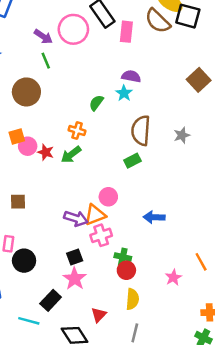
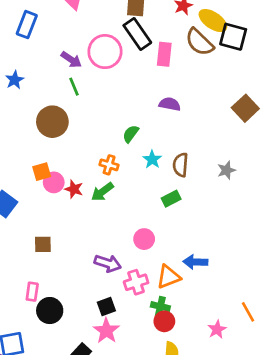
cyan star: (124, 93) -> (152, 159), moved
brown semicircle: (141, 131) -> (181, 165), size x0.7
orange triangle: (95, 215) -> (168, 277), moved

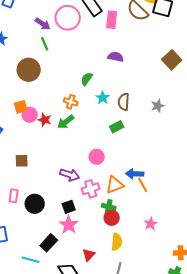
black circle: (50, 311) -> (35, 204), moved
orange line: (248, 312) -> (143, 185), moved

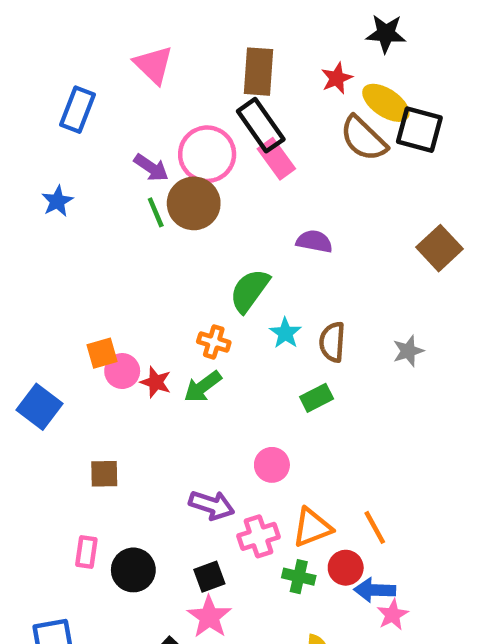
pink rectangle: (112, 20) -> (276, 159), moved, turned -42
brown circle: (29, 70) -> (194, 203), moved
green semicircle: (87, 79) -> (250, 291), size x1.5
blue arrow: (135, 174) -> (375, 590), moved
red circle: (112, 218) -> (346, 568), moved

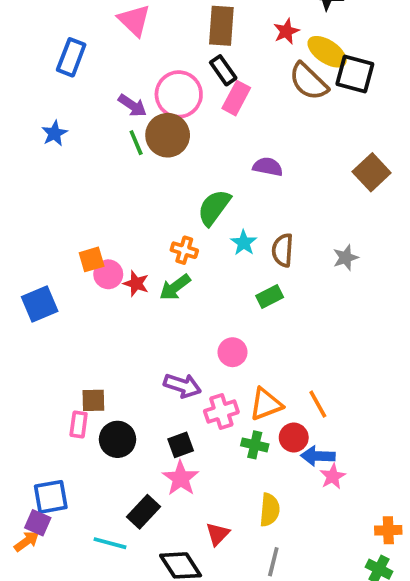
black rectangle: (261, 125) -> (223, 70), size x0.7
pink rectangle: (276, 159) -> (236, 98), turned 64
blue square: (39, 407) -> (40, 304), turned 30
brown square: (104, 474) -> (93, 400), moved

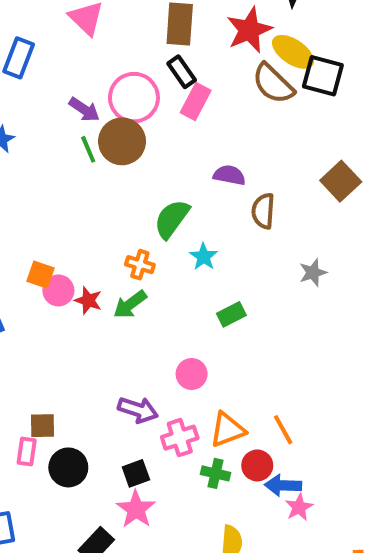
red star: (286, 31) -> (249, 30), size x1.6
brown semicircle: (283, 250) -> (263, 211), moved
orange square: (92, 259) -> (40, 275), turned 35

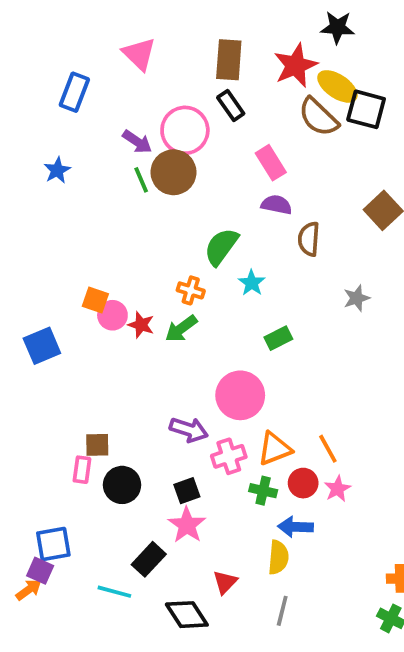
pink rectangle: (196, 102) -> (271, 163), moved, turned -60
pink circle: (192, 374) -> (240, 395), size x1.6
blue arrow: (283, 485) -> (296, 527), moved
pink star: (299, 507) -> (337, 489), moved

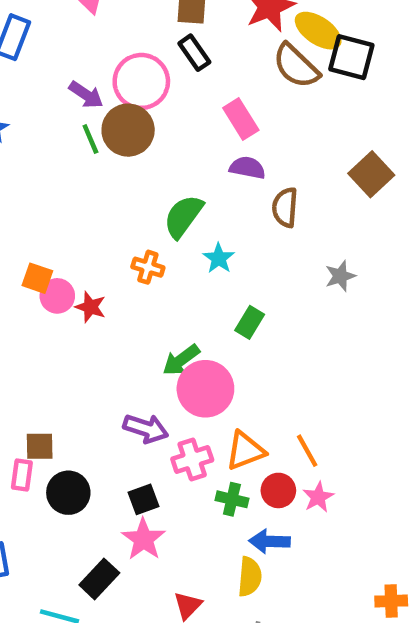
green arrow: (181, 329) -> (181, 360), moved
green rectangle: (278, 338) -> (250, 322), turned -32

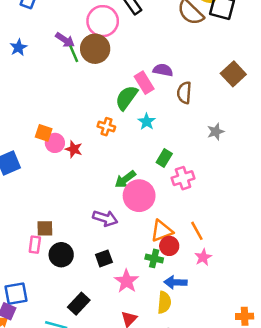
purple arrow: (86, 95) -> (65, 40), moved
pink rectangle: (241, 119) -> (144, 83), moved
pink cross: (192, 460) -> (183, 178), moved
red circle: (278, 490) -> (169, 246), moved
pink star: (144, 539) -> (127, 281), moved

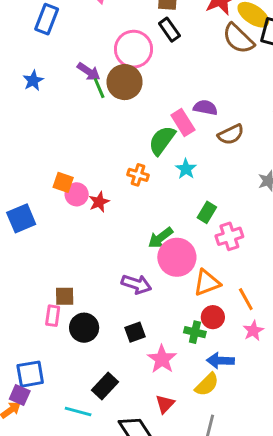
brown semicircle: (184, 93) -> (231, 134), turned -120
red star: (74, 149) -> (99, 202), turned 30
orange triangle: (162, 231) -> (207, 283), moved
yellow semicircle: (164, 302) -> (207, 385), turned 40

